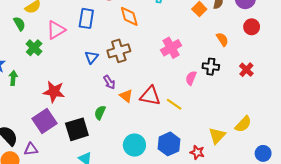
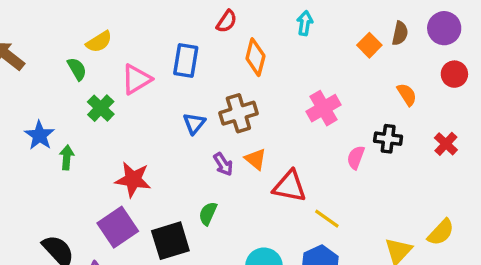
orange diamond: (129, 16) -> (255, 57), turned 30
orange triangle: (126, 96) -> (255, 159), moved
yellow line: (174, 104) -> (327, 219), moved

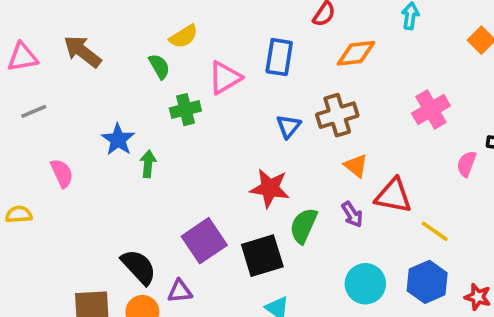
orange diamond: (255, 57) -> (356, 53), turned 69
green cross: (101, 108) -> (185, 110), turned 32
purple arrow: (223, 164) -> (352, 214), moved
red star: (133, 180) -> (270, 188), moved
green semicircle: (208, 214) -> (304, 226), size x1.4

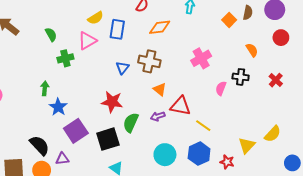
yellow semicircle: (184, 36) -> (95, 18), moved
brown cross: (337, 115) -> (149, 61), turned 30
blue star: (118, 139) -> (58, 107), moved
purple arrow: (352, 214) -> (158, 116), turned 104

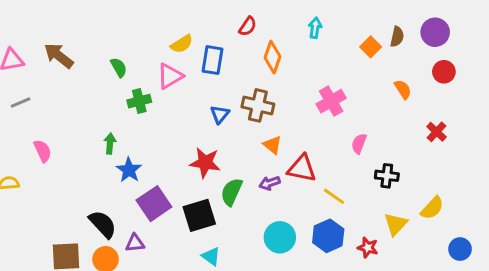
orange diamond: (160, 27) -> (273, 57), turned -65
black cross: (241, 77) -> (387, 176), moved

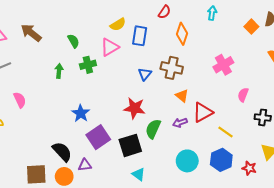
green arrow: (110, 144) -> (59, 71), moved
red triangle: (302, 168) -> (203, 112), turned -40

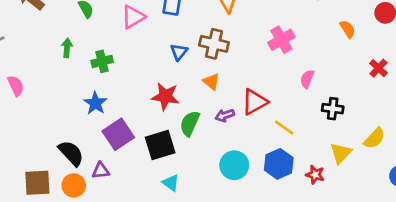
green cross: (88, 65) -> (102, 61), moved
orange triangle: (182, 96) -> (211, 82), moved

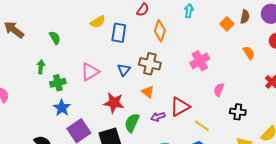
pink triangle: (133, 17) -> (90, 72), moved
green cross: (102, 61) -> (58, 83), moved

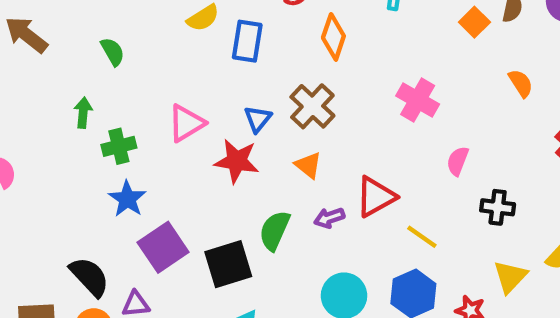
pink cross: (200, 61) -> (418, 100), turned -30
brown cross: (150, 64) -> (312, 106), turned 30
red star: (114, 103) -> (237, 161), moved

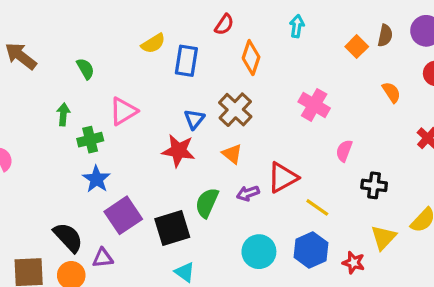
pink triangle: (186, 123) -> (123, 111), moved

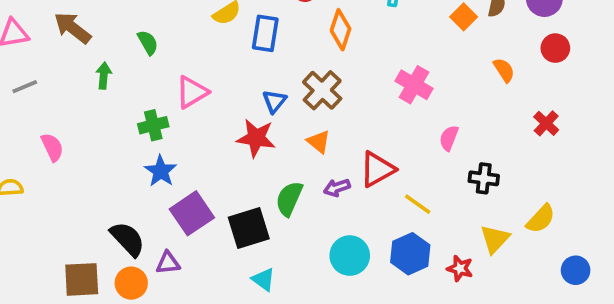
green arrow: (63, 114) -> (104, 76), moved

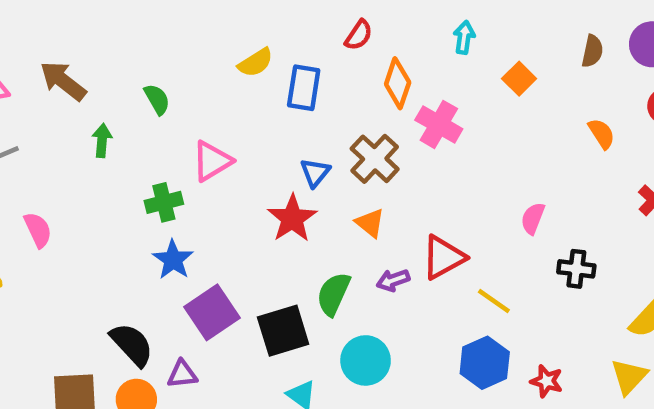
orange square: (464, 17) -> (519, 79), moved
pink cross: (414, 85) -> (439, 124), moved
red star: (256, 138) -> (292, 218), turned 30
yellow triangle: (495, 239) -> (629, 377), moved
cyan circle: (350, 256) -> (366, 360), moved

